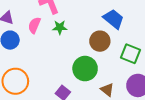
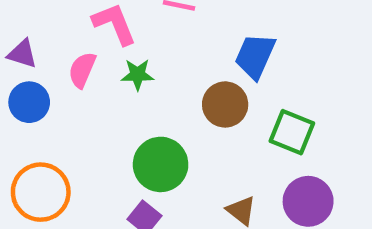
blue trapezoid: (114, 19) -> (255, 56), turned -105
green circle: (85, 69) -> (161, 164), moved

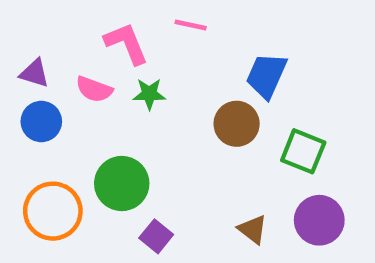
pink semicircle: (82, 70) -> (94, 89), turned -93
green circle: (161, 164) -> (122, 183), moved

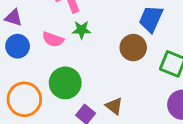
pink semicircle: (94, 89) -> (53, 39), moved
brown triangle: (253, 229) -> (114, 106), moved

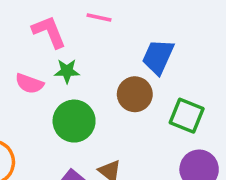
green circle: (65, 83) -> (74, 121), moved

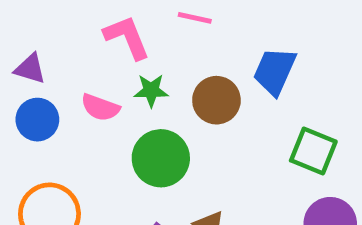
brown circle: (135, 94) -> (216, 100), moved

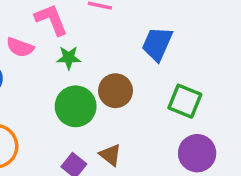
brown circle: (216, 100) -> (116, 91), moved
pink semicircle: (100, 107) -> (20, 47), moved

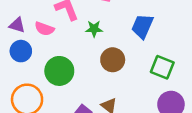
green star: (69, 58) -> (94, 29), moved
green circle: (76, 106) -> (59, 71), moved

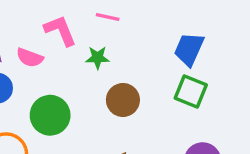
blue trapezoid: (142, 26) -> (189, 49), moved
green square: (162, 67) -> (191, 92), moved

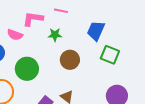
pink L-shape: (60, 31) -> (33, 19), turned -60
blue trapezoid: (189, 49) -> (96, 31), moved

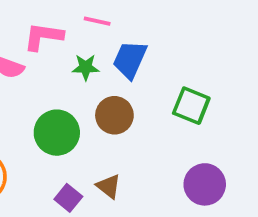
blue trapezoid: (96, 31) -> (130, 60), moved
green circle: (27, 69) -> (57, 133), moved

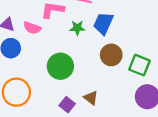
green square: (191, 106) -> (139, 65), moved
brown circle: (114, 115) -> (111, 55), moved

